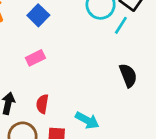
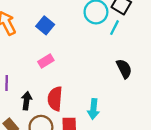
red semicircle: (42, 104) -> (55, 99), size x1.5
cyan arrow: (87, 120) -> (93, 109), turned 72

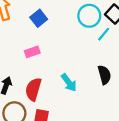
cyan arrow: (93, 109) -> (69, 83), moved, turned -54

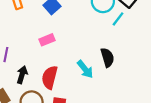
black semicircle: (104, 75) -> (107, 57), moved

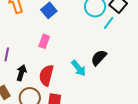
pink rectangle: (47, 40) -> (44, 41), turned -48
black semicircle: (107, 57) -> (99, 58), turned -120

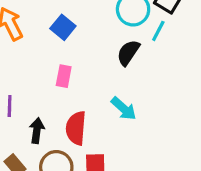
black semicircle: (99, 58) -> (128, 53), moved

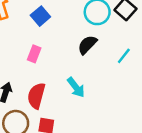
cyan line: (158, 31) -> (124, 56), moved

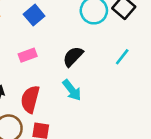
black semicircle: (87, 45) -> (73, 56), moved
pink rectangle: (34, 54) -> (28, 55), turned 49

